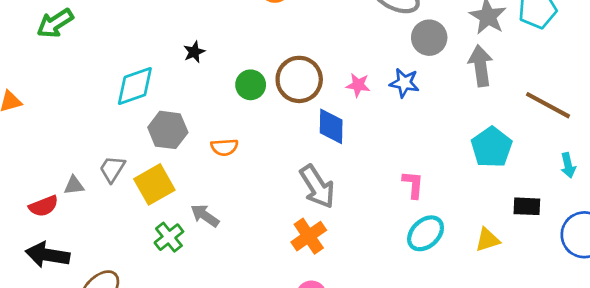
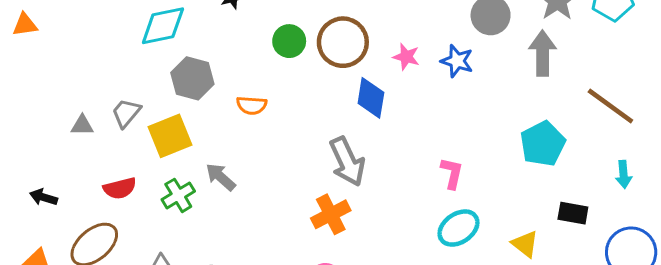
red semicircle: (44, 206) -> (120, 188), moved
yellow triangle: (487, 240) -> (525, 244), turned 48
black arrow: (48, 255) -> (43, 197), size x0.6

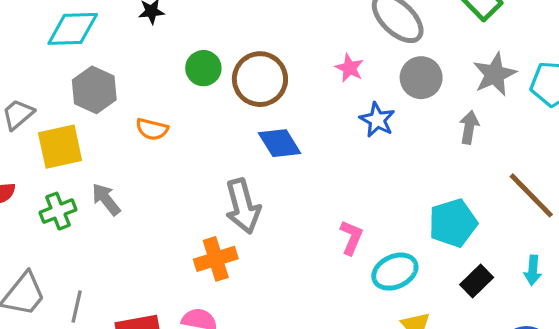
gray arrow: (543, 53) -> (469, 127), size x0.7
pink star: (406, 57) -> (349, 68), moved
blue diamond: (371, 98) -> (280, 143), turned -51
black rectangle: (573, 213) -> (477, 281), moved, turned -64
cyan ellipse: (459, 228) -> (395, 272), moved

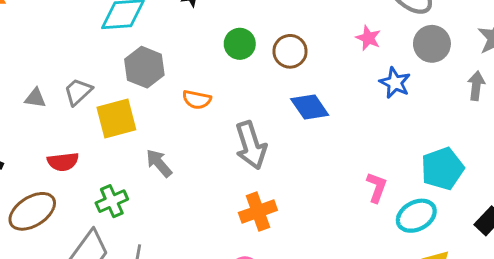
brown circle: (260, 79) -> (290, 51), size x0.7
gray arrow: (243, 206) -> (251, 145), moved
green cross: (58, 211) -> (112, 201), moved
cyan pentagon: (453, 223) -> (442, 169), moved

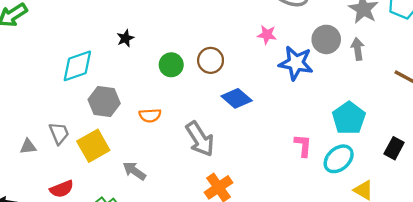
gray circle: (432, 44) -> (326, 39), moved
blue star: (395, 83) -> (296, 63), size x1.4
gray trapezoid: (78, 92) -> (59, 133), turned 125

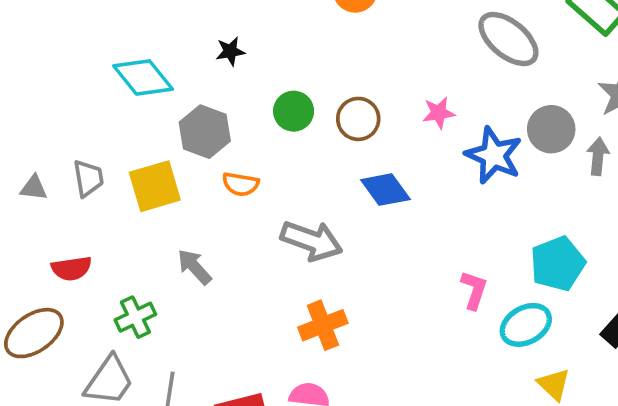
pink star: (267, 35) -> (439, 113), moved, turned -30
cyan diamond: (77, 66) -> (143, 77), turned 57
gray hexagon: (104, 101) -> (205, 132), moved
gray arrow: (200, 139) -> (311, 241), turned -51
yellow square: (93, 146) -> (155, 186), moved

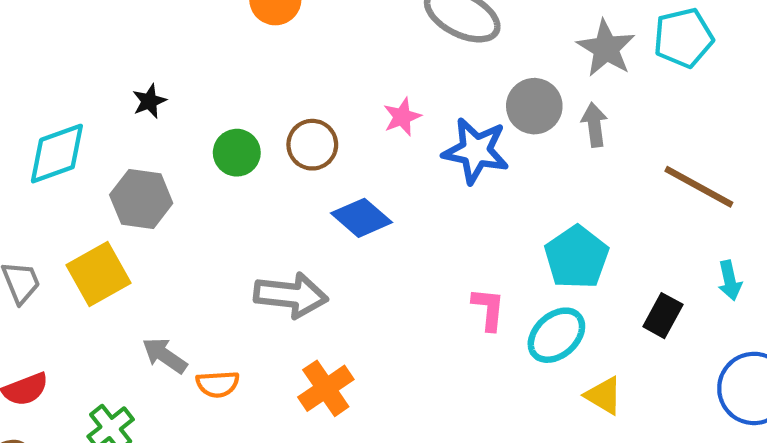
cyan diamond: (143, 77) -> (57, 154), turned -58
orange semicircle: (241, 184) -> (218, 384), moved

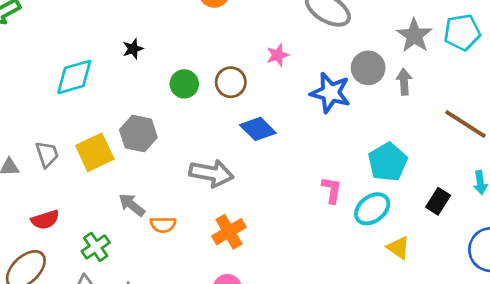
pink star: (402, 117) -> (278, 55), moved
gray hexagon: (141, 199) -> (138, 134), moved

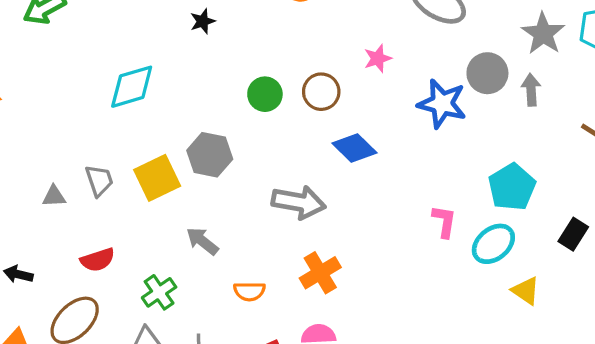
black star: (133, 49) -> (203, 21), moved
orange semicircle: (163, 225) -> (249, 291), moved

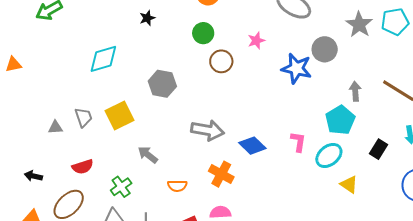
gray arrow: (531, 90) -> (355, 91), moved
green circle: (265, 94) -> (203, 33), moved
blue diamond: (354, 148) -> (252, 146), moved
gray hexagon: (210, 155) -> (162, 84), moved
orange cross: (320, 273) -> (221, 174), turned -30

